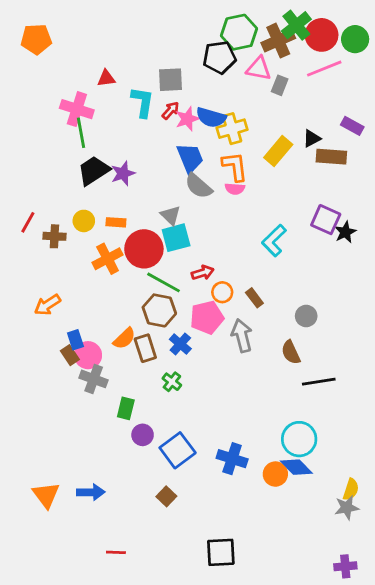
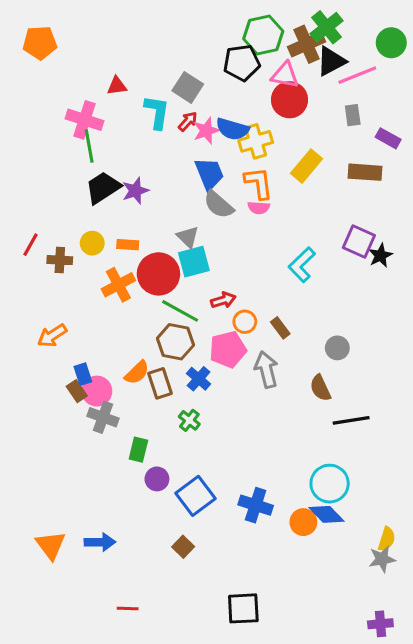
red circle: (322, 35) -> (290, 100), moved
gray square: (171, 80) -> (188, 87), turned 36
gray rectangle: (280, 85) -> (353, 115), moved, turned -30
black triangle: (312, 138) -> (331, 61), moved, size x1.5

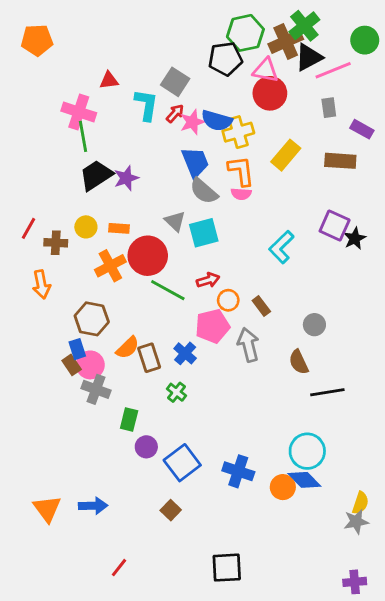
cyan square: (194, 262) -> (204, 233), moved
orange arrow: (52, 336) -> (41, 284), moved, turned -68
brown hexagon: (175, 342) -> (92, 319), moved
red line: (128, 608) -> (119, 568), turned -54

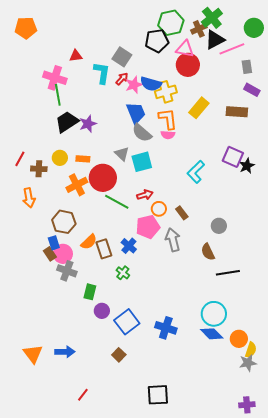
brown cross: (286, 42) -> (199, 29), size x0.7
gray rectangle: (329, 108) -> (247, 67), moved
orange circle: (283, 487) -> (239, 339), moved

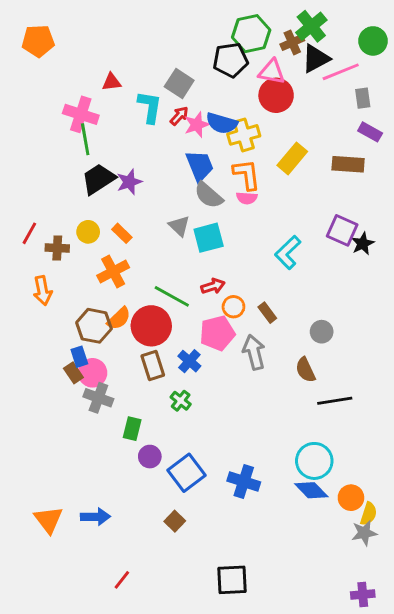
orange rectangle: (83, 159) -> (122, 233), turned 40
red circle: (103, 178) -> (151, 326), moved
orange semicircle: (89, 242) -> (119, 318), moved

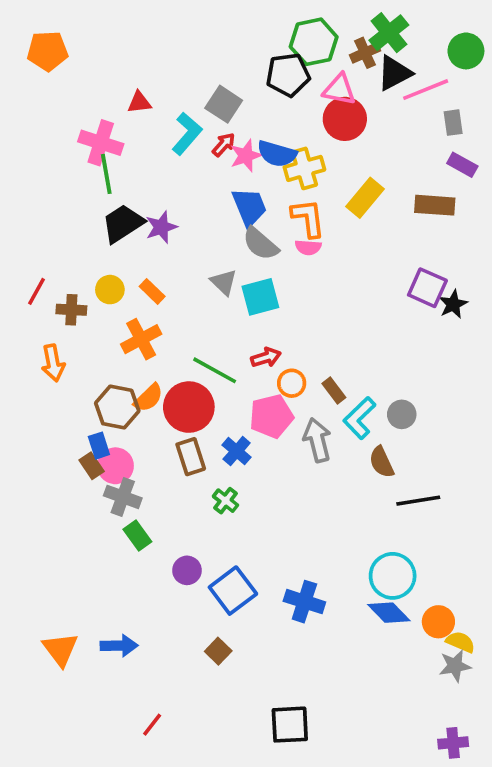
cyan L-shape: (150, 107) -> (187, 134), turned 32
cyan L-shape: (288, 252) -> (360, 418), moved
green rectangle: (132, 429) -> (137, 535), moved, turned -50
yellow semicircle: (369, 514) -> (460, 642), turned -85

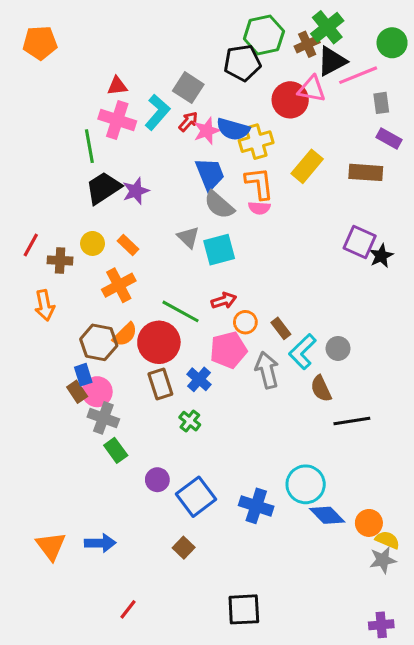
pink triangle: (339, 90) -> (312, 89), moved
pink cross: (101, 143) -> (117, 120), moved
cyan circle: (393, 576) -> (306, 484), moved

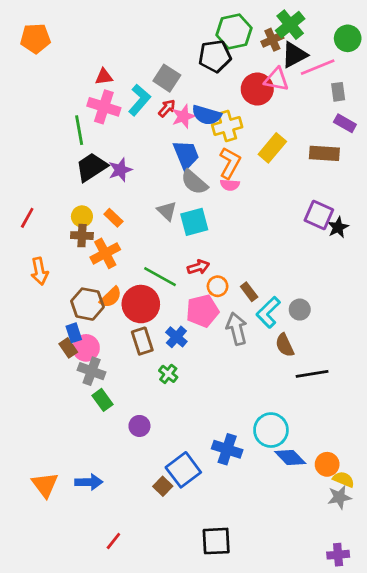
orange L-shape: (259, 183) -> (230, 163), turned 36
brown cross: (60, 260) -> (82, 236), moved
blue square: (196, 497) -> (183, 470), moved

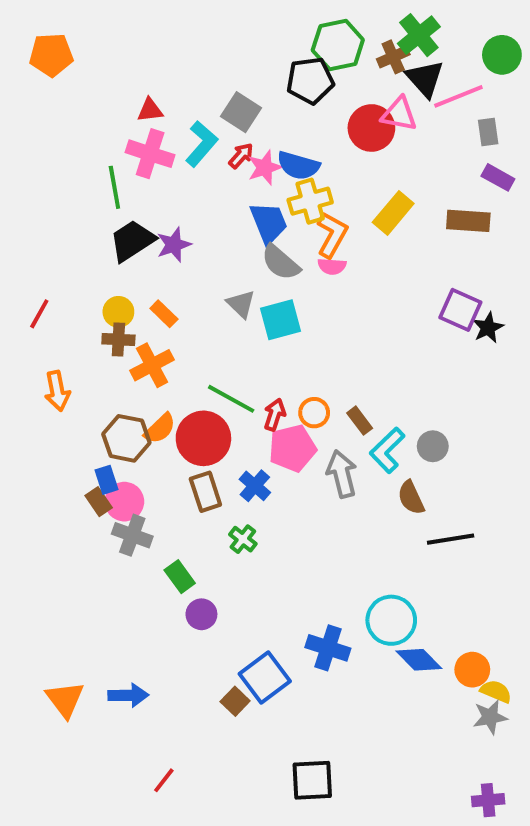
black triangle: (294, 55) -> (425, 79), turned -44
yellow cross: (227, 126) -> (310, 201), moved
red arrow: (198, 267) -> (275, 415), moved, turned -55
green rectangle: (102, 400) -> (180, 577), moved

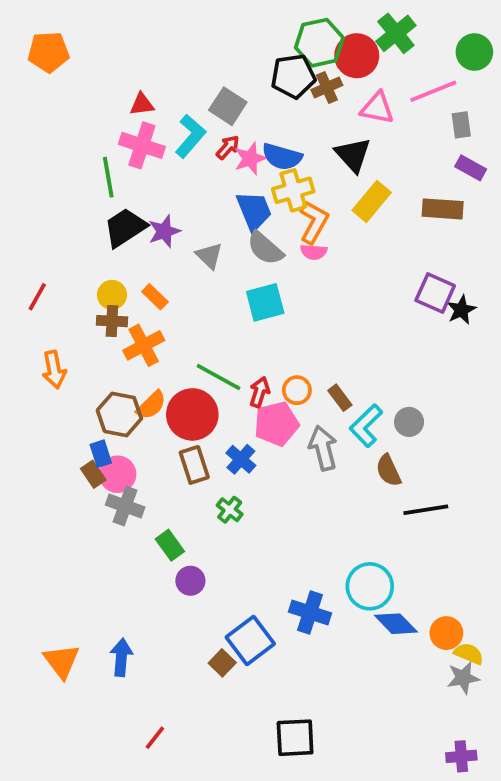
brown cross: (393, 57) -> (327, 87), moved
black triangle: (425, 79) -> (353, 155), moved
red circle: (371, 128) -> (357, 56), moved
gray triangle: (241, 304) -> (209, 256), moved
blue arrow: (128, 695) -> (121, 657), turned -84

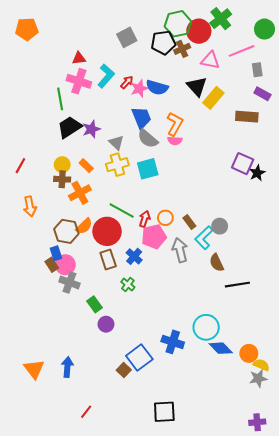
gray square: (228, 106) -> (127, 37), moved, turned 30
yellow cross: (293, 190) -> (117, 165), moved
yellow rectangle: (372, 201) -> (213, 98), moved
gray circle: (409, 422) -> (220, 226), moved

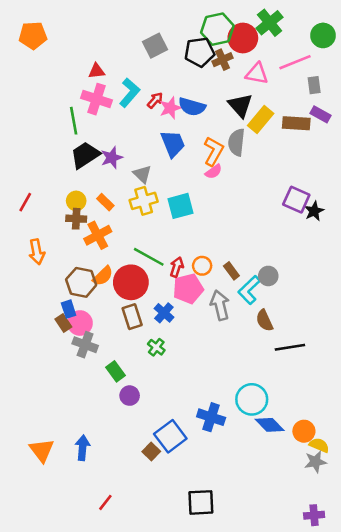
brown rectangle: (247, 117) -> (296, 123), moved
gray semicircle: (148, 139) -> (236, 142), moved, turned 55
pink semicircle: (175, 141) -> (214, 172), turned -40

